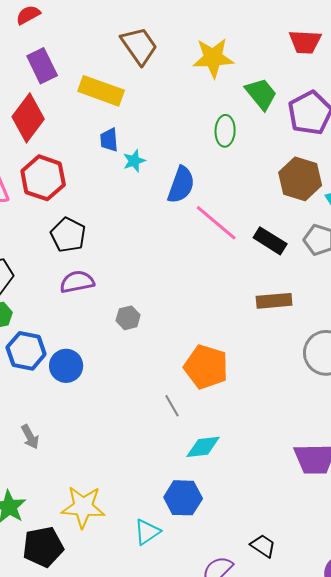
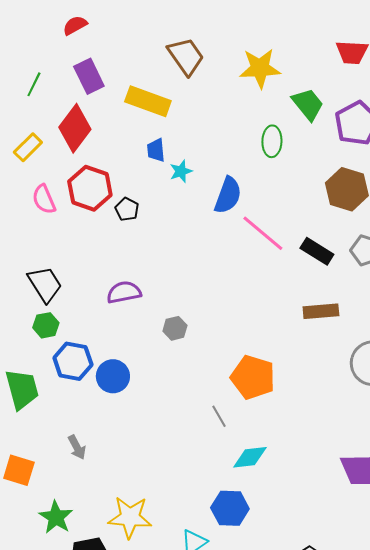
black pentagon: (68, 235) -> (127, 209), moved, size x0.7

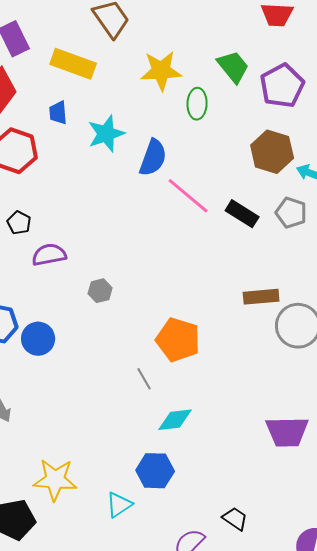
yellow star: (260, 68) -> (161, 71), moved
blue trapezoid: (156, 150) -> (58, 113), moved
cyan star: (181, 171) -> (106, 134), size x1.6
black pentagon: (127, 209) -> (19, 223), moved
brown rectangle: (321, 311) -> (261, 297), moved

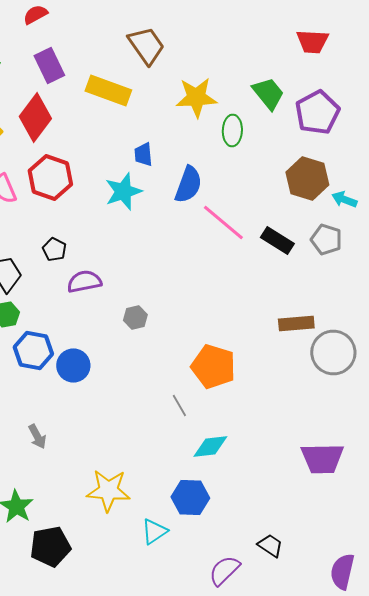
blue trapezoid: (58, 113) -> (143, 154), moved
cyan star: (106, 134) -> (123, 192), moved
yellow star: (55, 480) -> (108, 490), moved

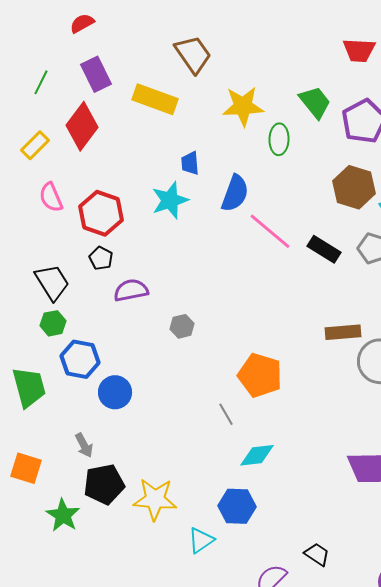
red hexagon: (50, 178) -> (101, 213), moved
blue circle: (73, 366) -> (115, 392), moved
black pentagon: (50, 546) -> (104, 484), moved

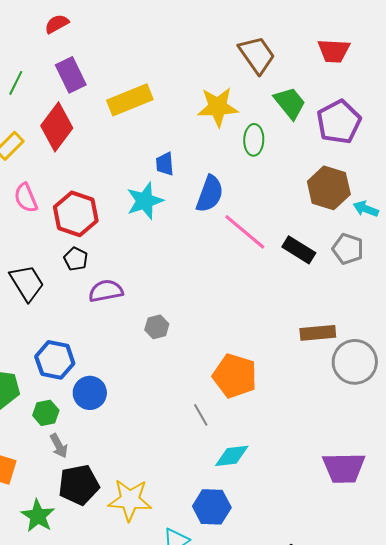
brown trapezoid: (193, 54) -> (257, 55), moved
yellow rectangle: (155, 99) -> (130, 100), turned -42
green hexagon: (53, 323) -> (46, 413), moved

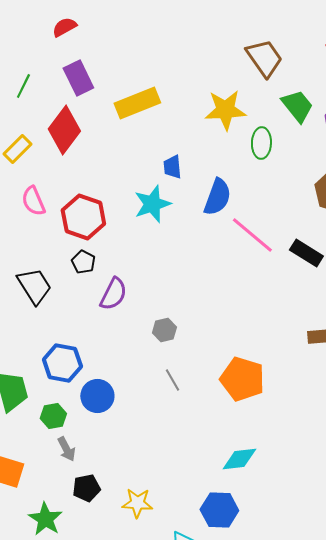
purple semicircle: (106, 291) -> (113, 294), turned 128
gray line: (201, 415) -> (172, 380), moved
black pentagon: (79, 485) -> (86, 488), size x0.7
yellow star: (130, 500) -> (137, 503), size x0.7

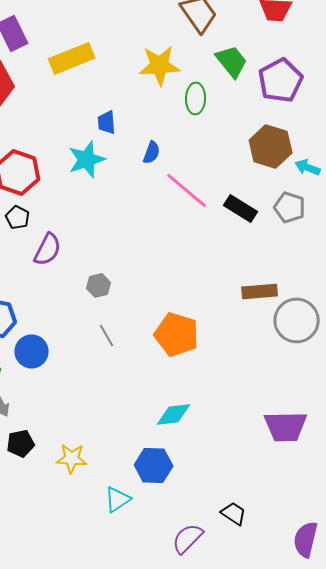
blue semicircle: (217, 197) -> (152, 152), size x0.6

